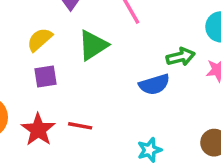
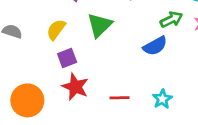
red line: (80, 126) -> (119, 98), moved
red star: (38, 130) -> (75, 87), moved

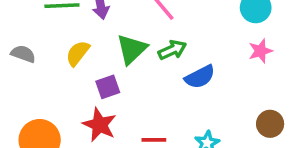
green arrow: (171, 19) -> (172, 50), moved
purple square: (67, 58) -> (108, 87), moved

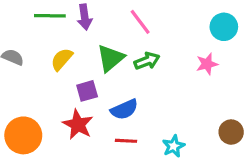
pink star: (260, 51) -> (207, 64), moved
blue semicircle: (200, 77) -> (124, 109), moved

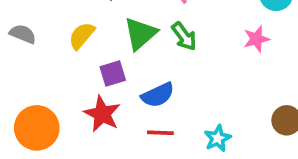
green arrow: (147, 61) -> (184, 36), turned 75

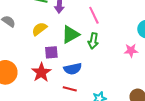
green arrow: (184, 36) -> (93, 41), turned 35

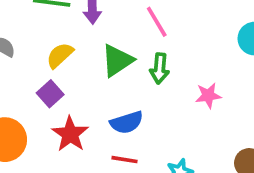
pink star: (131, 51) -> (208, 95), moved
purple square: (51, 52) -> (50, 94), moved, turned -32

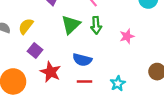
yellow semicircle: (60, 55) -> (26, 26), moved
blue semicircle: (127, 122) -> (82, 60), turned 42

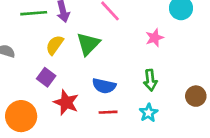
green arrow: (96, 25) -> (150, 80), moved
yellow semicircle: (26, 26) -> (55, 45), moved
pink star: (127, 36) -> (155, 38), moved

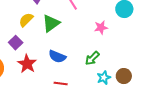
green arrow: (150, 80) -> (92, 58), turned 42
red line: (108, 112) -> (61, 84), moved
cyan star: (149, 113) -> (104, 78), moved

